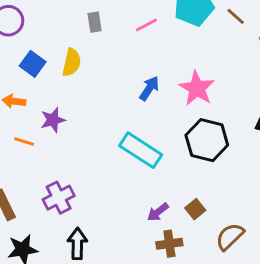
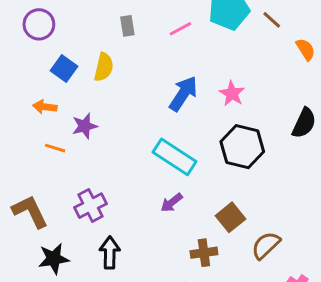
blue arrow: (149, 88) -> (183, 94), size x1.4
pink star: (197, 88) -> (232, 94), size x0.7
brown square: (195, 209) -> (230, 217), size x1.4
purple arrow: (158, 212) -> (172, 203), moved

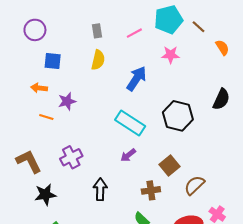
yellow semicircle: (104, 67) -> (98, 60), moved
blue square: (64, 69) -> (53, 61), turned -30
pink star: (232, 94) -> (171, 55), moved, turned -30
black arrow: (110, 253) -> (100, 189), moved

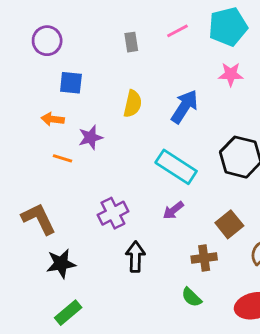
pink line: (134, 33) -> (177, 31), moved
yellow semicircle: (98, 60) -> (133, 104), moved
purple cross: (71, 157) -> (113, 213), moved

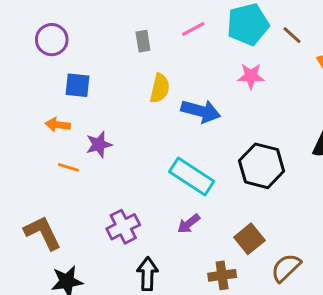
yellow semicircle: (133, 104) -> (160, 88), moved
blue arrow: (184, 107) -> (201, 111), turned 72

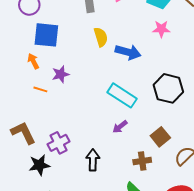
blue square: (78, 85) -> (46, 35), size x1.5
yellow semicircle: (160, 88) -> (101, 37), turned -30
orange arrow: (58, 125) -> (33, 61), turned 56
purple cross: (123, 227) -> (59, 143), moved

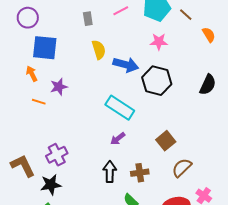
black hexagon: (168, 88) -> (157, 81), moved
brown L-shape: (23, 133) -> (23, 166), moved
brown square: (160, 137) -> (166, 141), moved
black arrow: (93, 160) -> (110, 172), moved
black star: (39, 165) -> (51, 185), moved

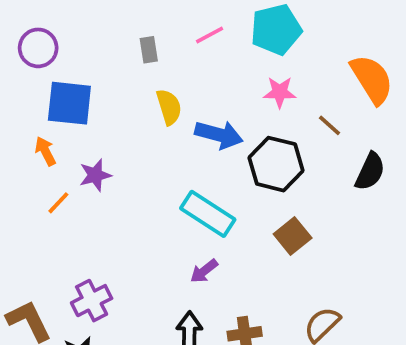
brown line: (186, 15) -> (329, 125), moved
orange semicircle: (209, 35) -> (372, 79), size x1.8
orange line: (39, 102) -> (58, 203), turned -64
brown square: (166, 141) -> (293, 236), moved

